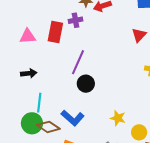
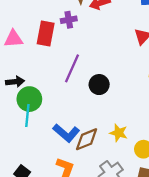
black circle: (86, 84) -> (99, 85), moved
green circle: (32, 123) -> (29, 99), moved
brown diamond: (48, 127) -> (87, 139), moved, turned -55

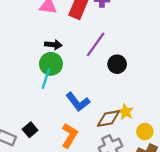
black arrow: (15, 82) -> (53, 45), moved
brown diamond: (87, 139) -> (108, 118), moved

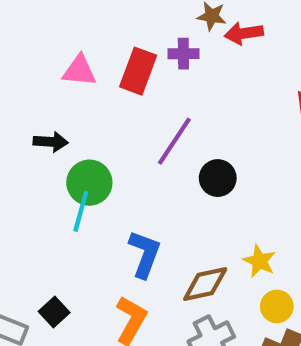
black arrow: (53, 45) -> (51, 142), moved
blue L-shape: (78, 102) -> (145, 254), turned -120
yellow star: (126, 112) -> (259, 261), moved

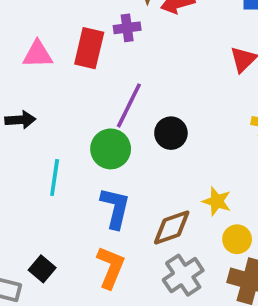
green circle: (89, 183) -> (111, 149), moved

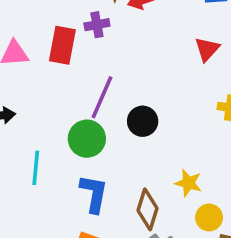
brown diamond: (172, 228) -> (147, 209), turned -51

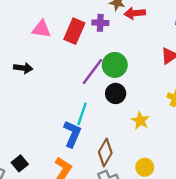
green circle: (87, 139) -> (115, 65), moved
cyan line: (36, 168) -> (82, 114), moved
yellow star: (188, 183) -> (140, 121), moved

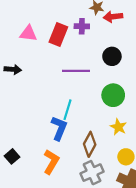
green circle: (115, 65) -> (113, 95), moved
purple line: (93, 71) -> (76, 71), turned 55
black circle: (116, 93) -> (112, 56), moved
yellow star: (140, 121) -> (118, 127), moved

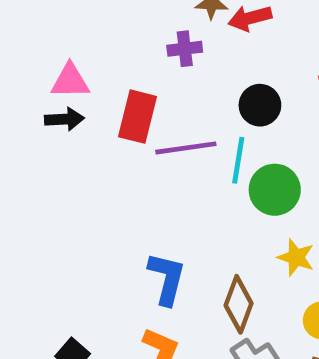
red rectangle: (58, 35) -> (138, 117), moved
black arrow: (13, 69) -> (64, 119), moved
cyan line: (68, 110) -> (238, 160), moved

